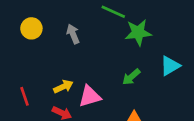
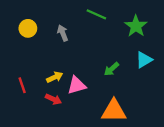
green star: (138, 33) -> (136, 26), moved, turned -30

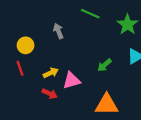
yellow circle: (28, 28) -> (26, 45), moved
red line: (22, 85) -> (20, 68), moved

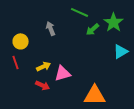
green arrow: (104, 65) -> (93, 29), moved

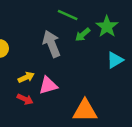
gray arrow: (51, 28) -> (52, 44), moved, size x1.6

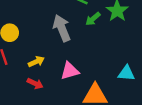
cyan triangle: (115, 60) -> (126, 73), moved, turned 36
pink triangle: (48, 85) -> (70, 71), moved

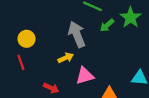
yellow arrow: (36, 62) -> (66, 58), moved

